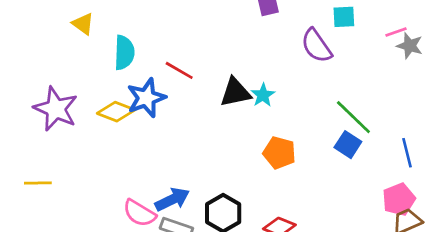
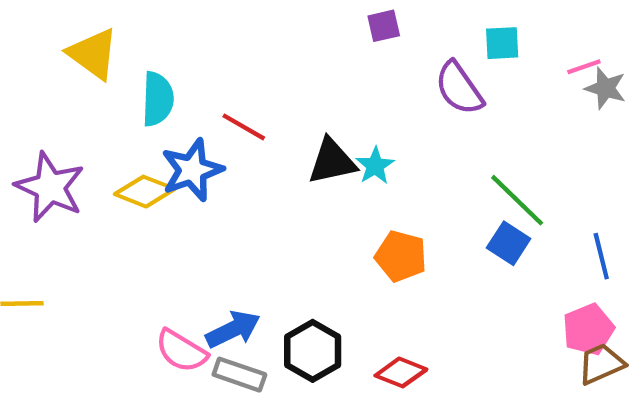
yellow triangle: (83, 24) -> (93, 54), size x1.5

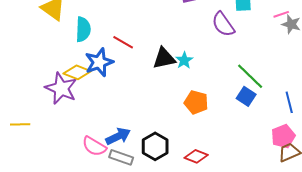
purple star: (50, 187) -> (61, 88), moved

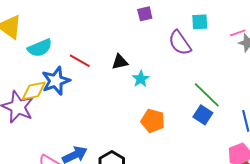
cyan semicircle: (83, 29) -> (40, 48), turned 65
black triangle: (164, 58) -> (120, 62), moved, size x0.7
yellow diamond: (77, 72) -> (34, 91), turned -32

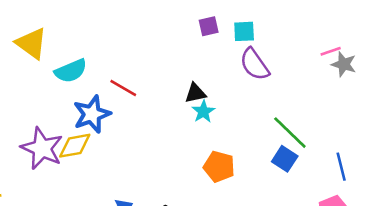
cyan square: (200, 22) -> (244, 31), moved
black triangle: (120, 62) -> (195, 93), moved
yellow diamond: (34, 91) -> (75, 146), moved

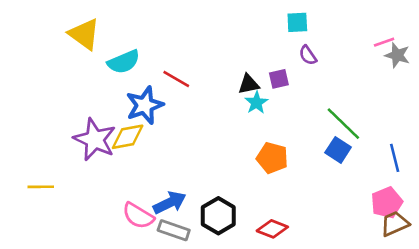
purple square: (209, 26) -> (279, 79), moved
purple semicircle: (255, 64) -> (308, 55), size x0.6

